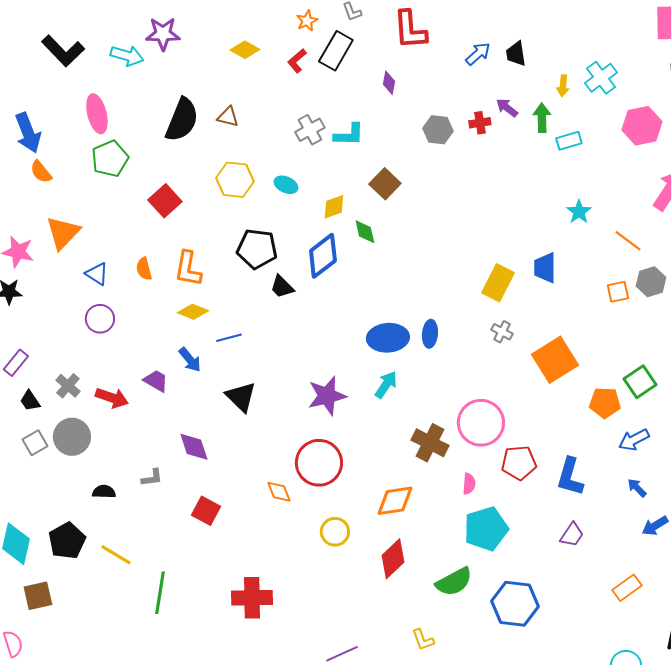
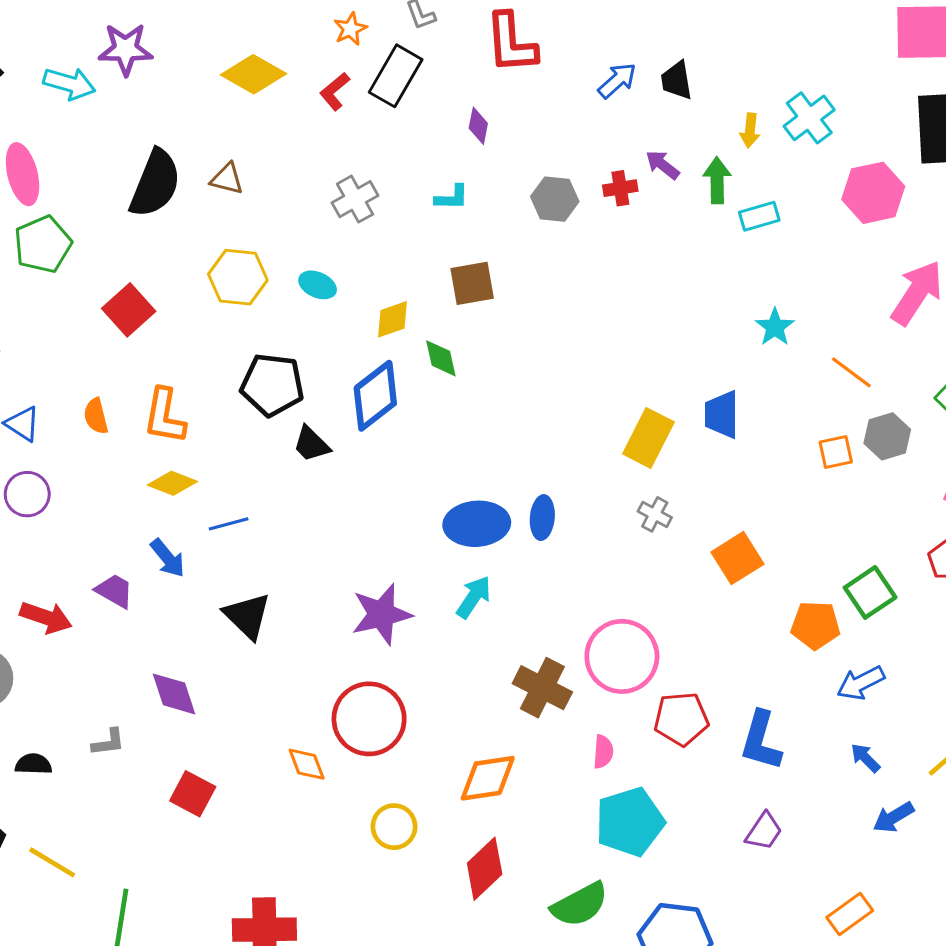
yellow diamond: (245, 50) -> (254, 74), size x1.4
cyan L-shape: (349, 135) -> (452, 198), moved, size x0.7
brown square: (385, 184) -> (472, 283), turned 36
orange square: (555, 360) -> (737, 558), size x0.7

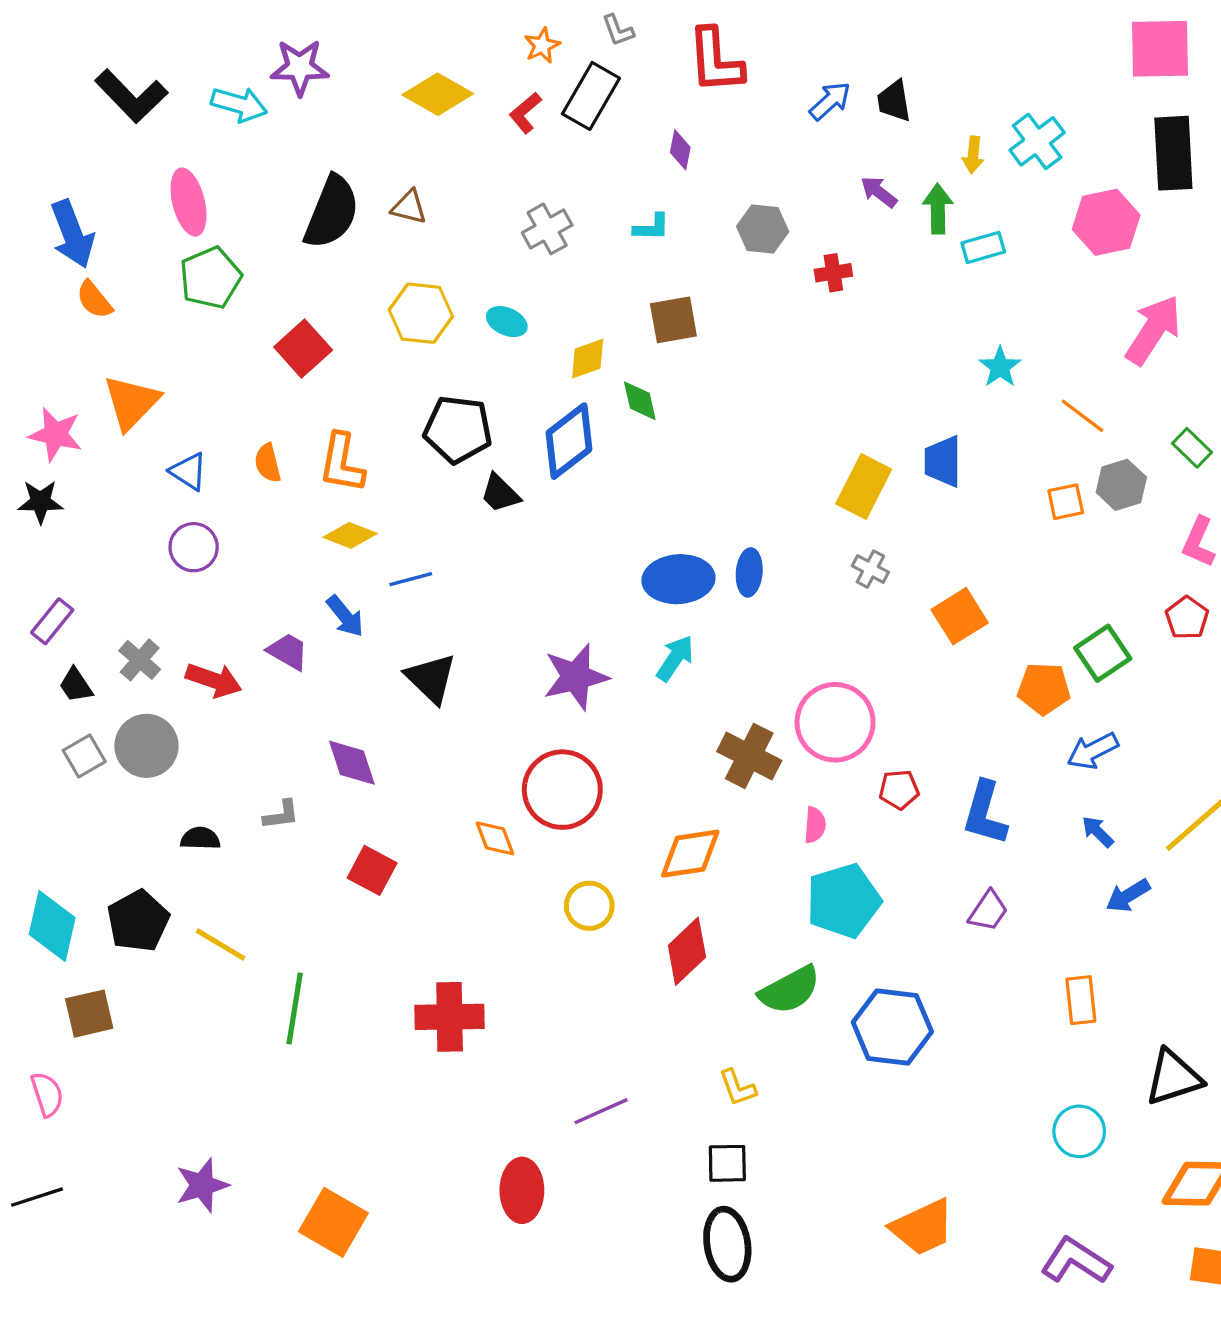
red cross: (620, 188) -> (833, 273), moved
red pentagon: (681, 719) -> (899, 790), size x0.7
orange rectangle: (850, 914) -> (1081, 1000), turned -60

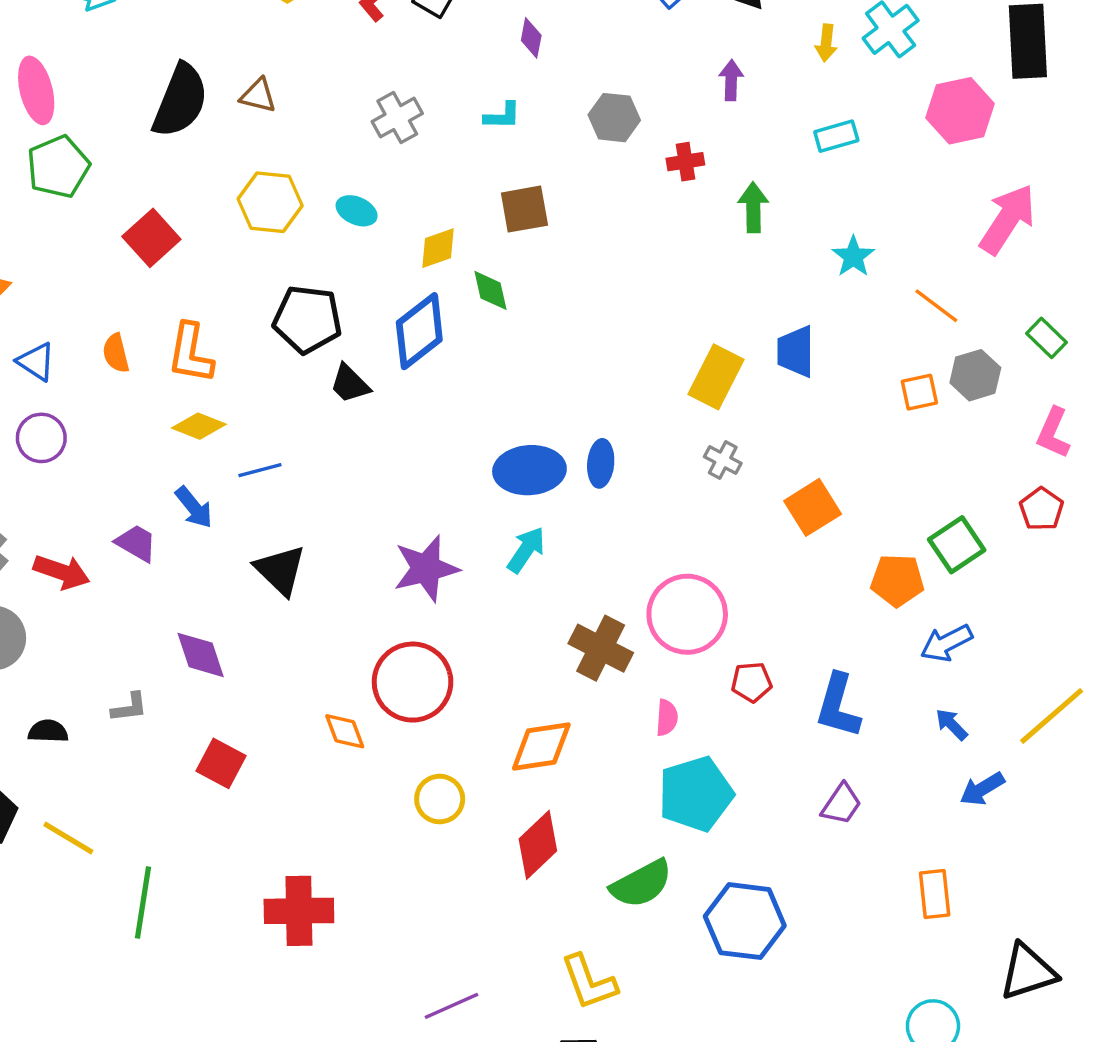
purple arrow: (879, 192) -> (731, 80), turned 54
green arrow: (938, 209) -> (753, 207), moved
yellow L-shape: (737, 1088) -> (589, 982), size x1.5

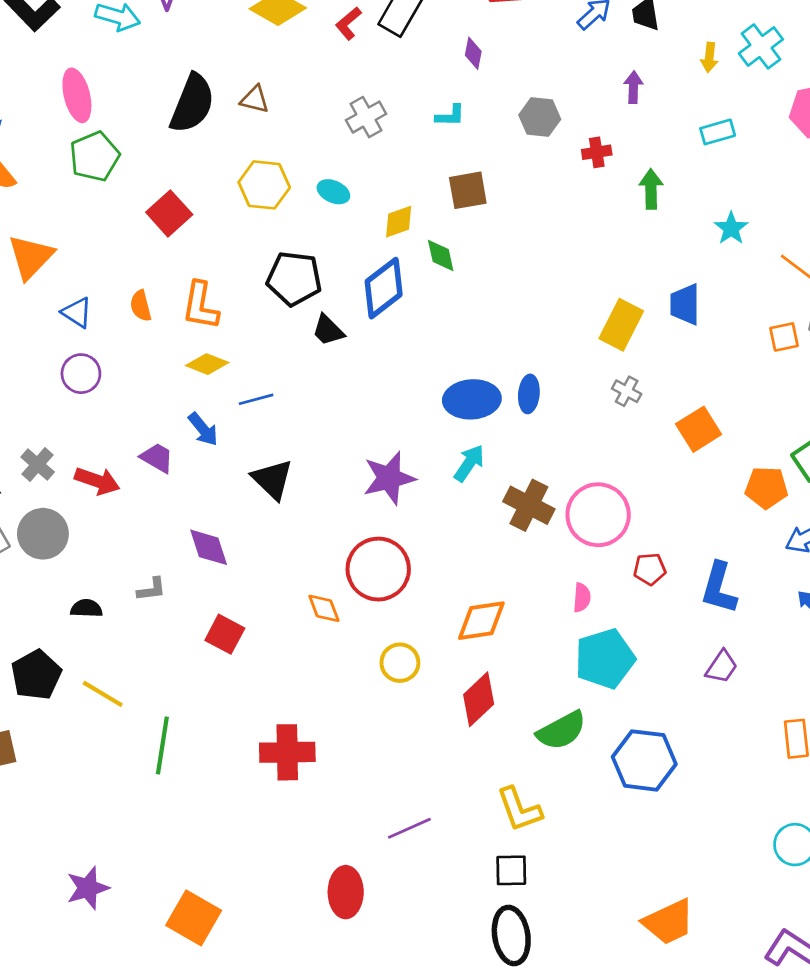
brown cross: (601, 648) -> (529, 505), moved

